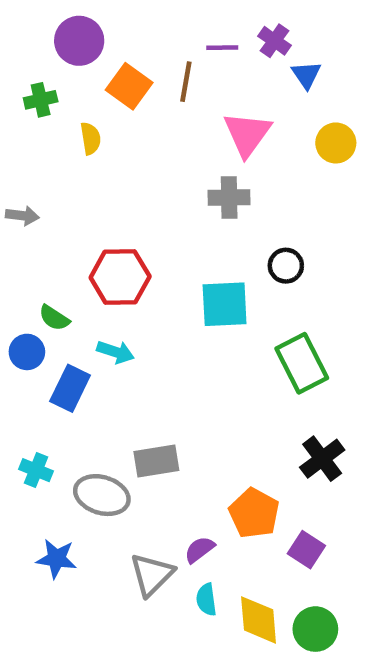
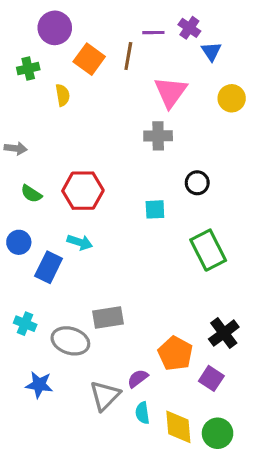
cyan square: (225, 304) -> (155, 209), size x0.6
green semicircle: (54, 318) -> (31, 194), moved
black cross: (322, 459) -> (224, 333), moved

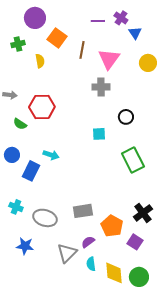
brown line: (128, 56) -> (82, 50), moved
red hexagon: (83, 191) -> (42, 107), moved
gray rectangle: (108, 317) -> (83, 211), moved

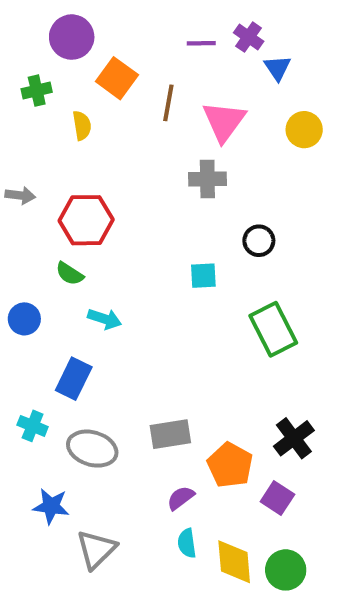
green semicircle: (20, 124) -> (70, 274), moved
blue rectangle: (31, 171) -> (74, 379), moved
gray triangle: (67, 253) -> (96, 549), moved

